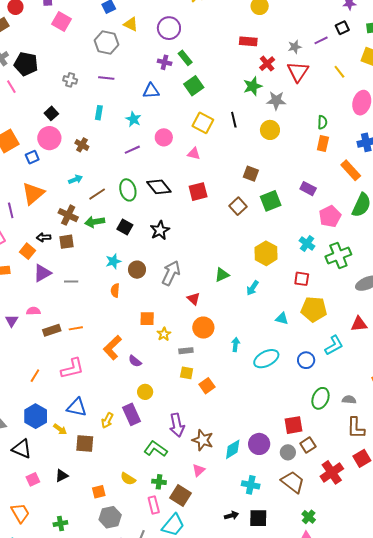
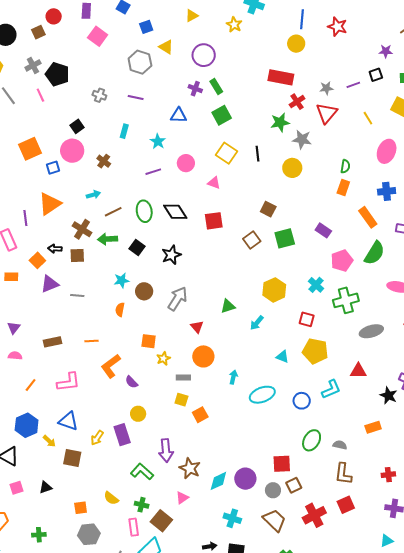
red rectangle: (248, 41) -> (281, 77), size x1.4
pink semicircle: (33, 311) -> (15, 356), moved
orange line: (76, 328) -> (91, 341), moved

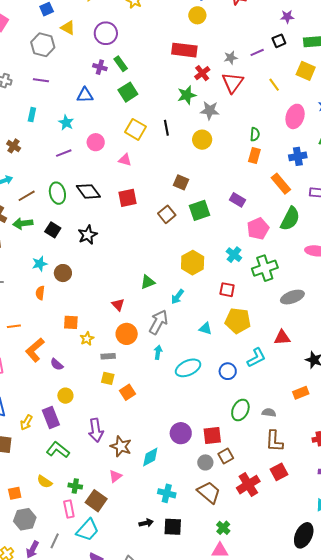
gray arrow: (178, 299) -> (158, 322), moved
green L-shape: (142, 472) -> (58, 450), moved
purple circle: (245, 479) -> (181, 433), moved

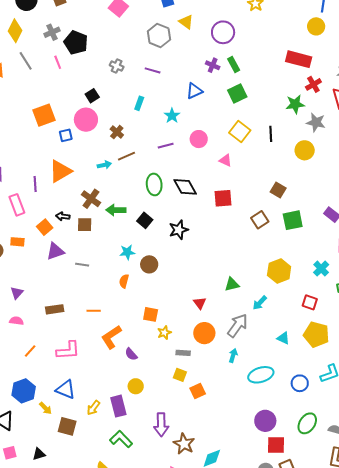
blue triangle: (85, 95) -> (194, 91), turned -30
brown line: (27, 196) -> (126, 156), moved
purple circle: (181, 433) -> (265, 421), moved

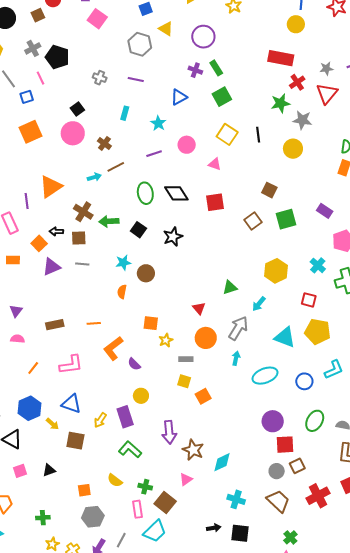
blue square: (66, 135) -> (27, 97), moved
gray line: (82, 265) -> (82, 264), moved
cyan triangle: (283, 338) -> (285, 337), size x1.6

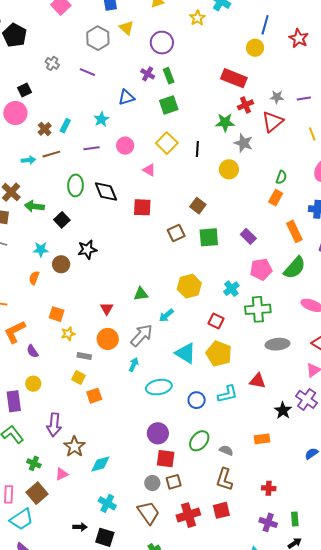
cyan rectangle: (125, 113) -> (65, 126), moved
black star: (173, 237) -> (87, 250), moved
green cross: (145, 487) -> (34, 463), moved

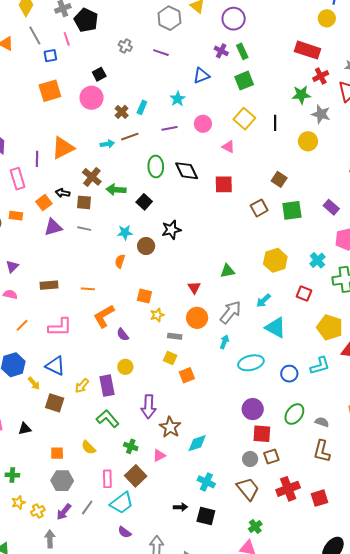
cyan arrow: (166, 315) -> (263, 301), moved
yellow pentagon: (219, 354) -> (330, 327), moved
red square: (221, 510) -> (319, 498), moved

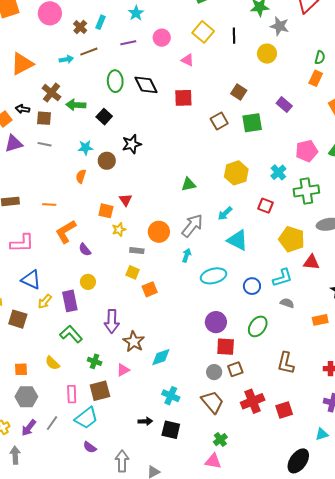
purple rectangle: (331, 207) -> (284, 105), moved
red triangle: (194, 288) -> (126, 200), moved
blue triangle: (55, 366) -> (31, 280), moved
gray semicircle: (322, 422) -> (287, 303), moved
brown square: (136, 476) -> (100, 391), turned 30

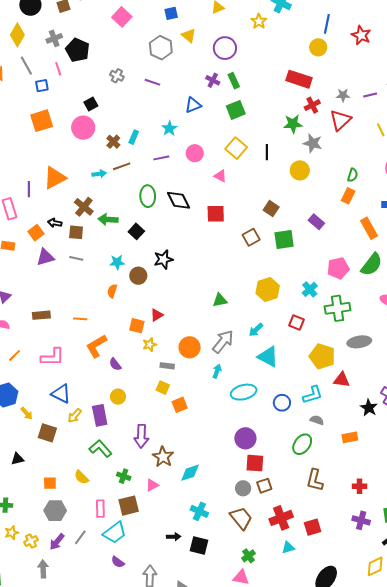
red triangle: (126, 200) -> (157, 315), turned 32
green ellipse: (258, 326) -> (302, 444), moved
cyan triangle: (322, 434) -> (288, 547), moved

